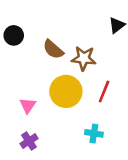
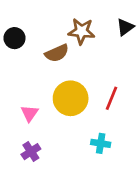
brown semicircle: (53, 49) -> (57, 53), turned -65
brown star: (84, 58) -> (81, 31), moved

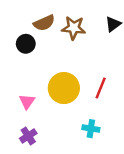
black circle: (14, 38) -> (26, 44), moved
brown semicircle: (57, 53) -> (44, 23), moved

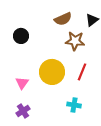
brown semicircle: (44, 23) -> (63, 19), moved
brown star: (74, 28) -> (75, 41), moved

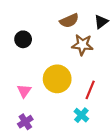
red line: (82, 72) -> (90, 90), moved
cyan cross: (74, 105) -> (81, 115), turned 32

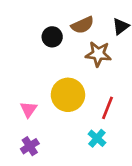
black circle: (23, 39) -> (52, 37), moved

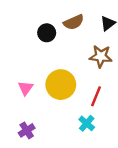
brown star: (98, 54) -> (101, 56), moved
pink triangle: (28, 109) -> (25, 88), moved

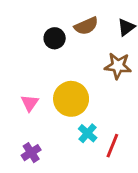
red line: (96, 96) -> (112, 146), moved
cyan cross: (87, 123) -> (88, 133), moved

